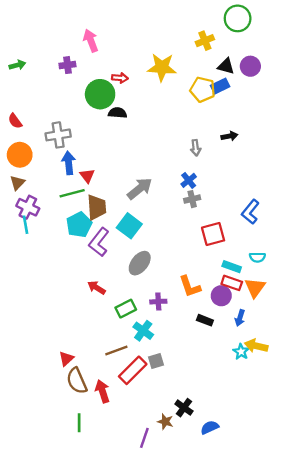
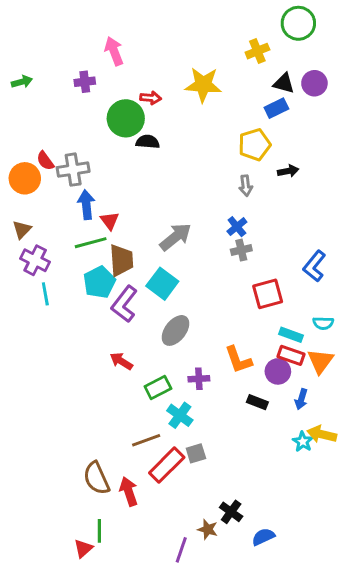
yellow pentagon: (203, 90) -> (254, 145), moved, turned -30
red semicircle: (15, 121) -> (45, 161), moved
orange circle: (20, 155) -> (25, 178), moved
cyan line: (26, 225) -> (45, 294), moved
red triangle: (66, 359) -> (83, 548), moved

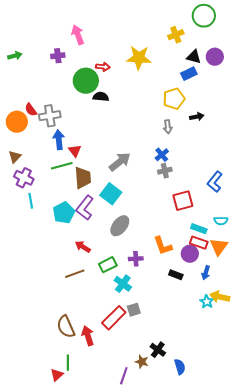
cyan pentagon: (99, 282) -> (64, 213), moved
brown line: (146, 440) -> (75, 274), moved
blue semicircle: (263, 537) -> (180, 367), turned 98

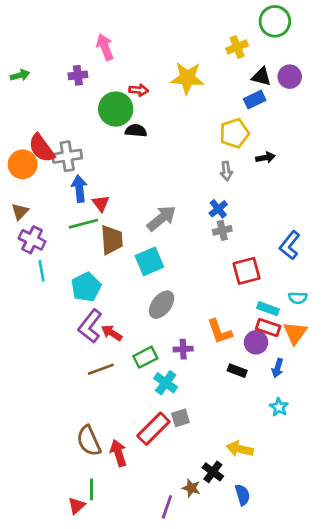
red semicircle: (31, 110) -> (42, 148), size x1.6
cyan square: (111, 194) -> (149, 261), turned 30
purple L-shape: (85, 208) -> (90, 326), moved
yellow arrow: (220, 297) -> (240, 449), moved

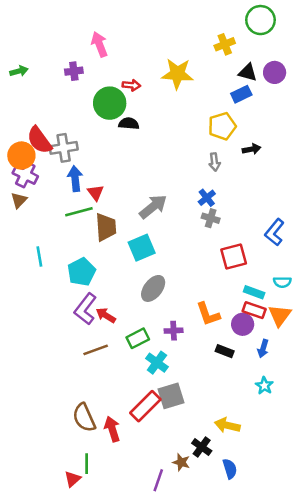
gray cross: (222, 230) -> (211, 218), turned 30
purple cross: (32, 240) -> (25, 175), moved
gray square: (180, 418) -> (171, 396), size x1.5

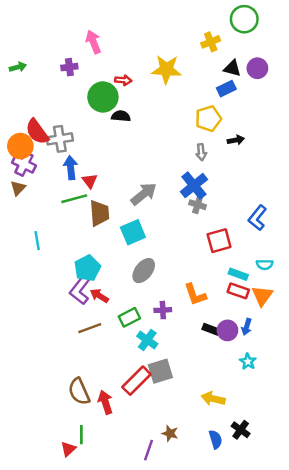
blue cross: (207, 198) -> (194, 186), size x1.6
cyan pentagon: (82, 272) -> (87, 268), moved
purple circle: (243, 324) -> (227, 330), moved
black cross: (202, 447) -> (241, 430), moved

